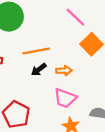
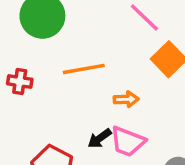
black arrow: (39, 69) -> (100, 138), moved

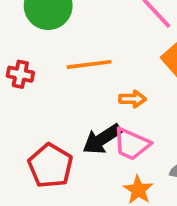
black arrow: (100, 138) -> (102, 139), size x1.5

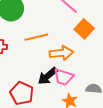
orange arrow: (133, 99) -> (61, 53), size x1.6

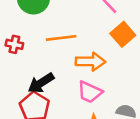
black arrow: (48, 76) -> (41, 83), moved

